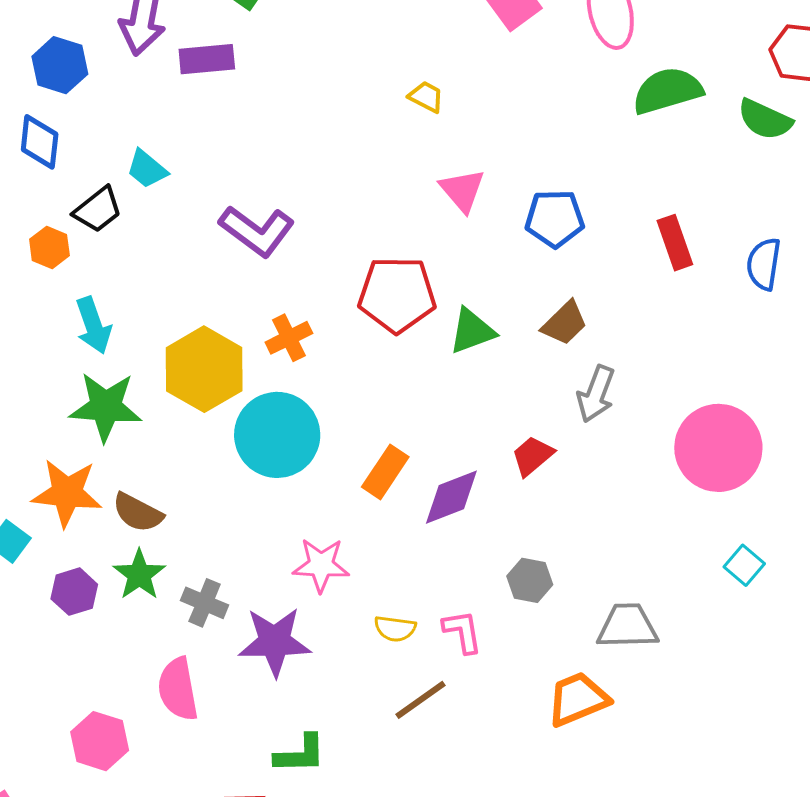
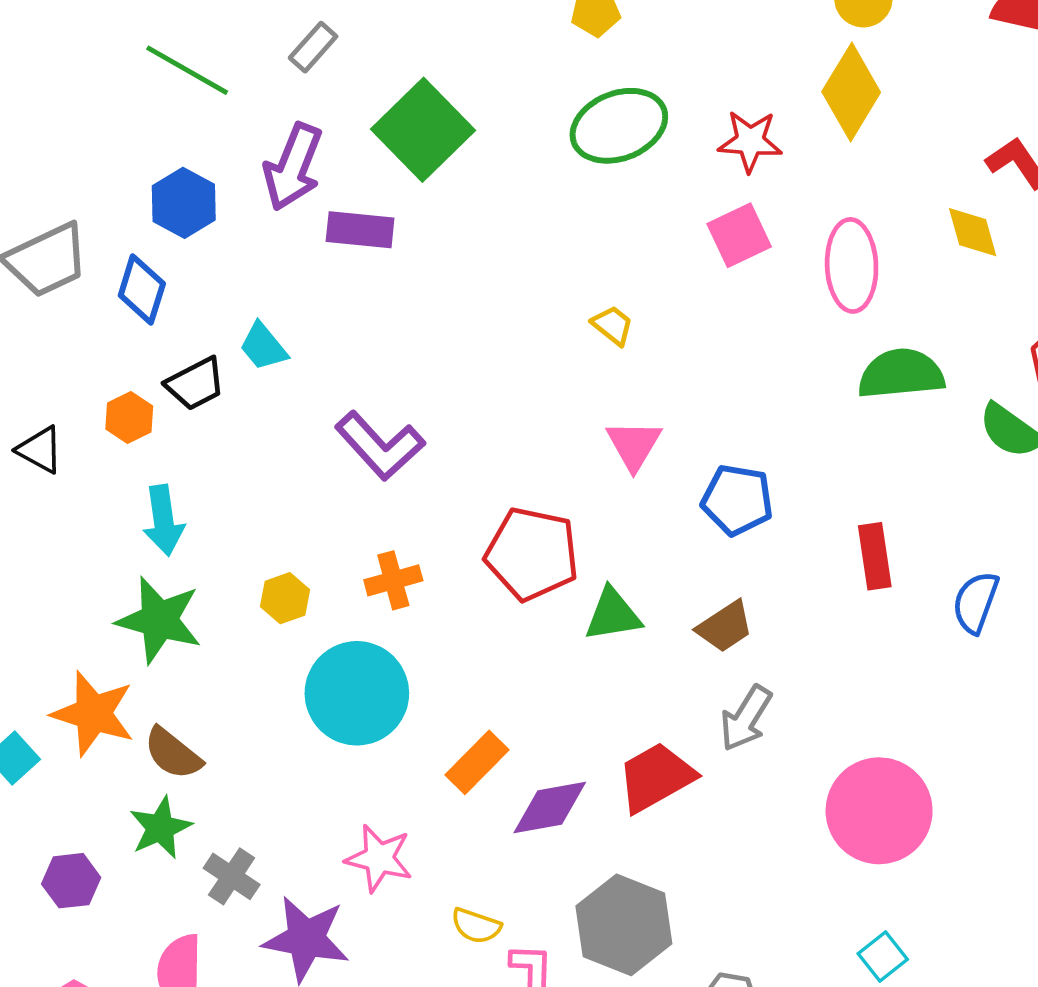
yellow hexagon: (204, 369) -> (285, 598), size x0.5
red trapezoid: (532, 456) -> (656, 777), size x1.5
gray hexagon: (530, 580) -> (624, 925), size x1.8
purple hexagon: (74, 592) -> (71, 881), moved
yellow semicircle: (395, 629) -> (476, 926), moved

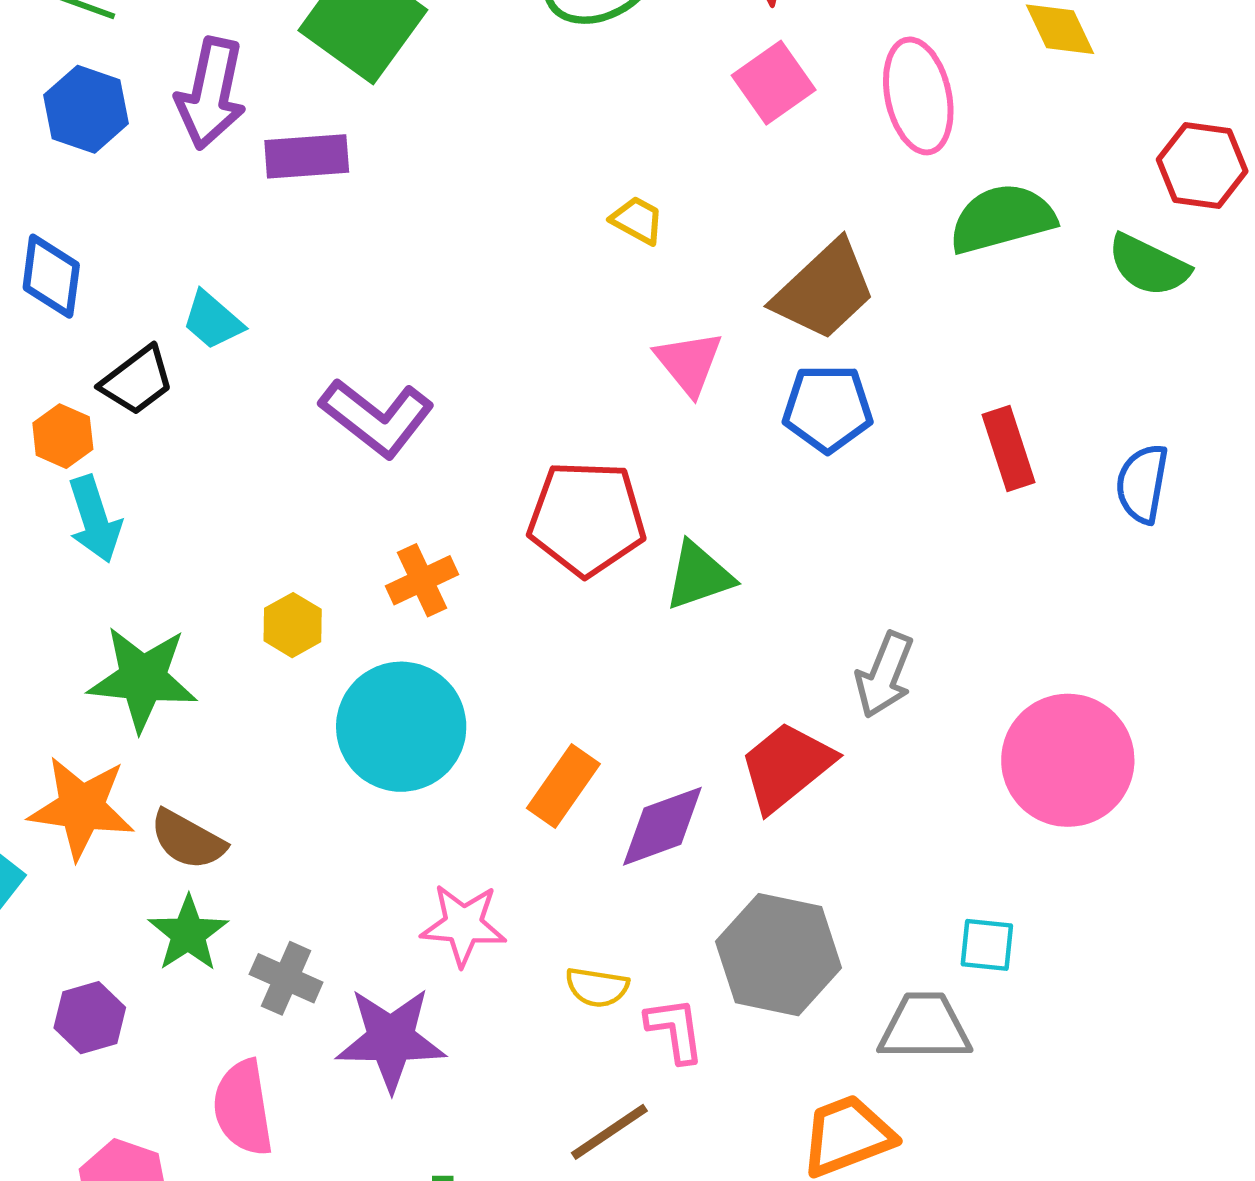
blue hexagon: (184, 203) -> (86, 109), moved
cyan arrow: (164, 520) -> (95, 519), moved
brown trapezoid: (725, 627) -> (824, 290), moved, size x1.5
cyan square: (883, 957) -> (987, 945), moved, turned -36

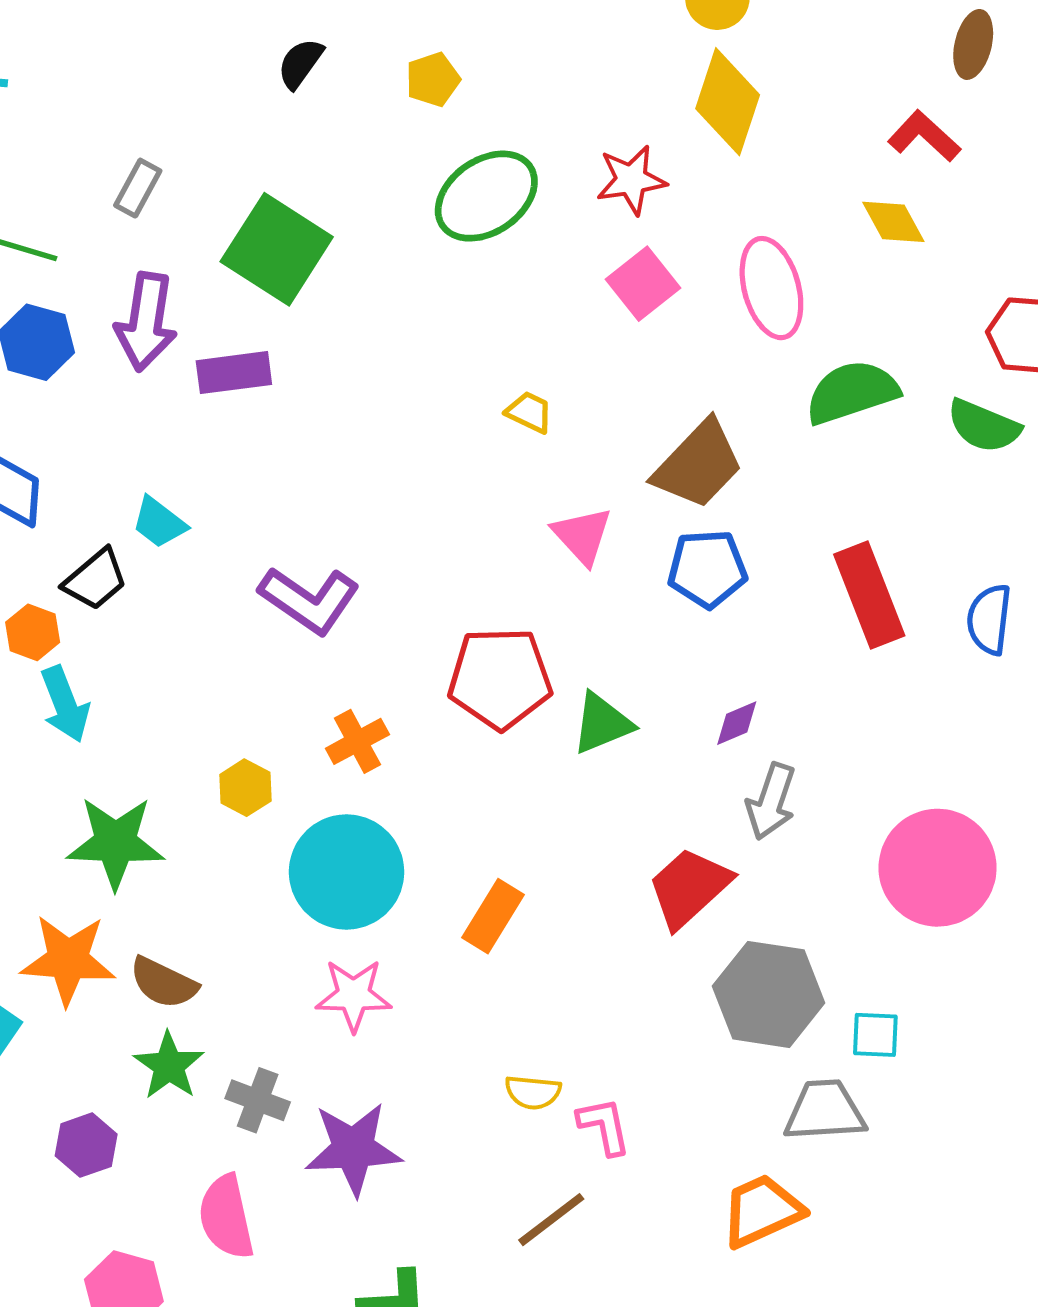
red rectangle: (1009, 448) -> (869, 595), size x1.4
purple diamond: (662, 826) -> (737, 723), moved, size x0.6
pink star: (463, 925) -> (354, 995), moved
gray hexagon: (778, 955) -> (769, 994), moved

